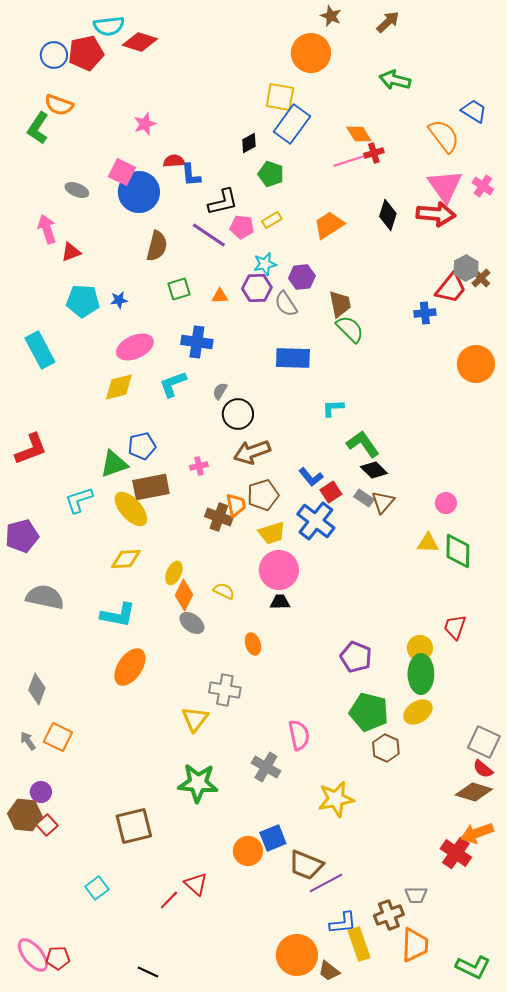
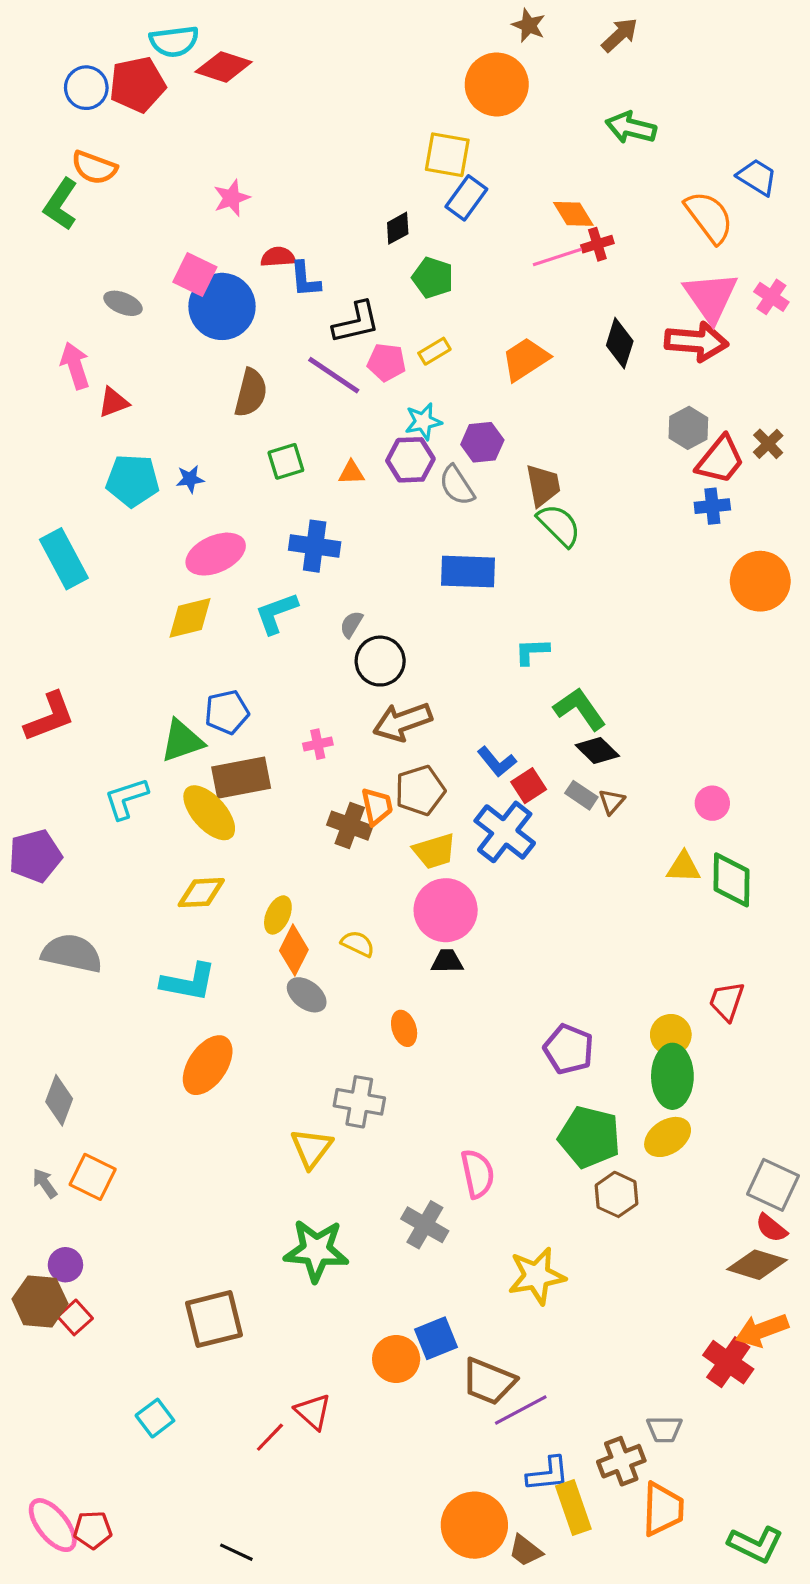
blue rectangle: (292, 124) -> (466, 198), size x0.7
gray hexagon: (466, 268) -> (688, 428), moved
blue cross: (425, 313) -> (712, 506), moved
brown triangle: (383, 502) -> (612, 802), size x0.7

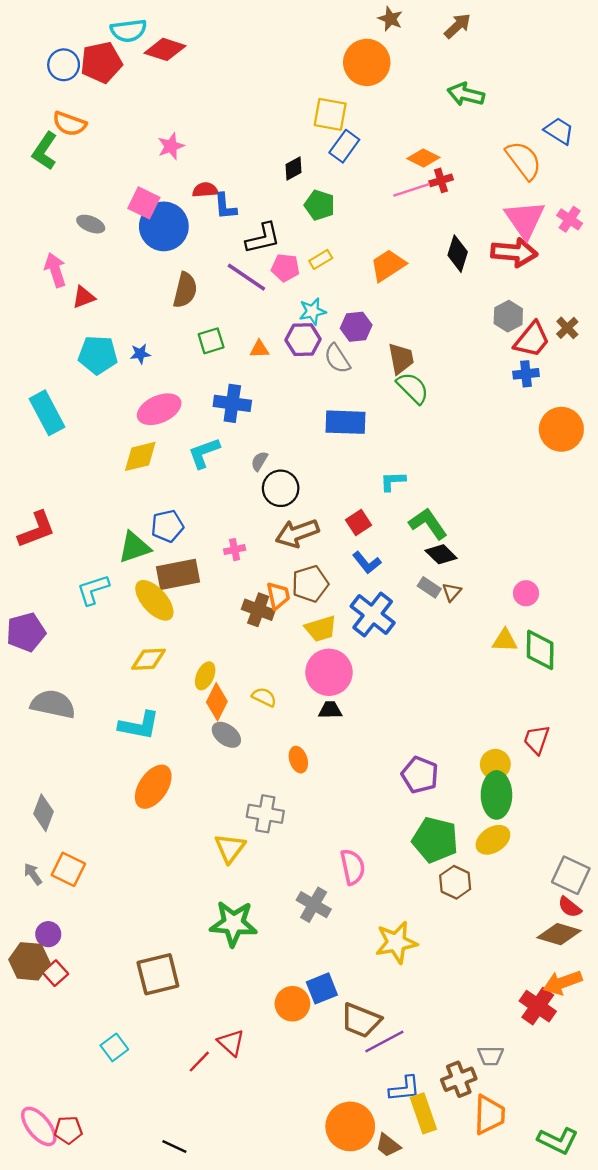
orange diamond: (573, 214) -> (423, 158), turned -32
red square: (529, 786) -> (358, 522), moved

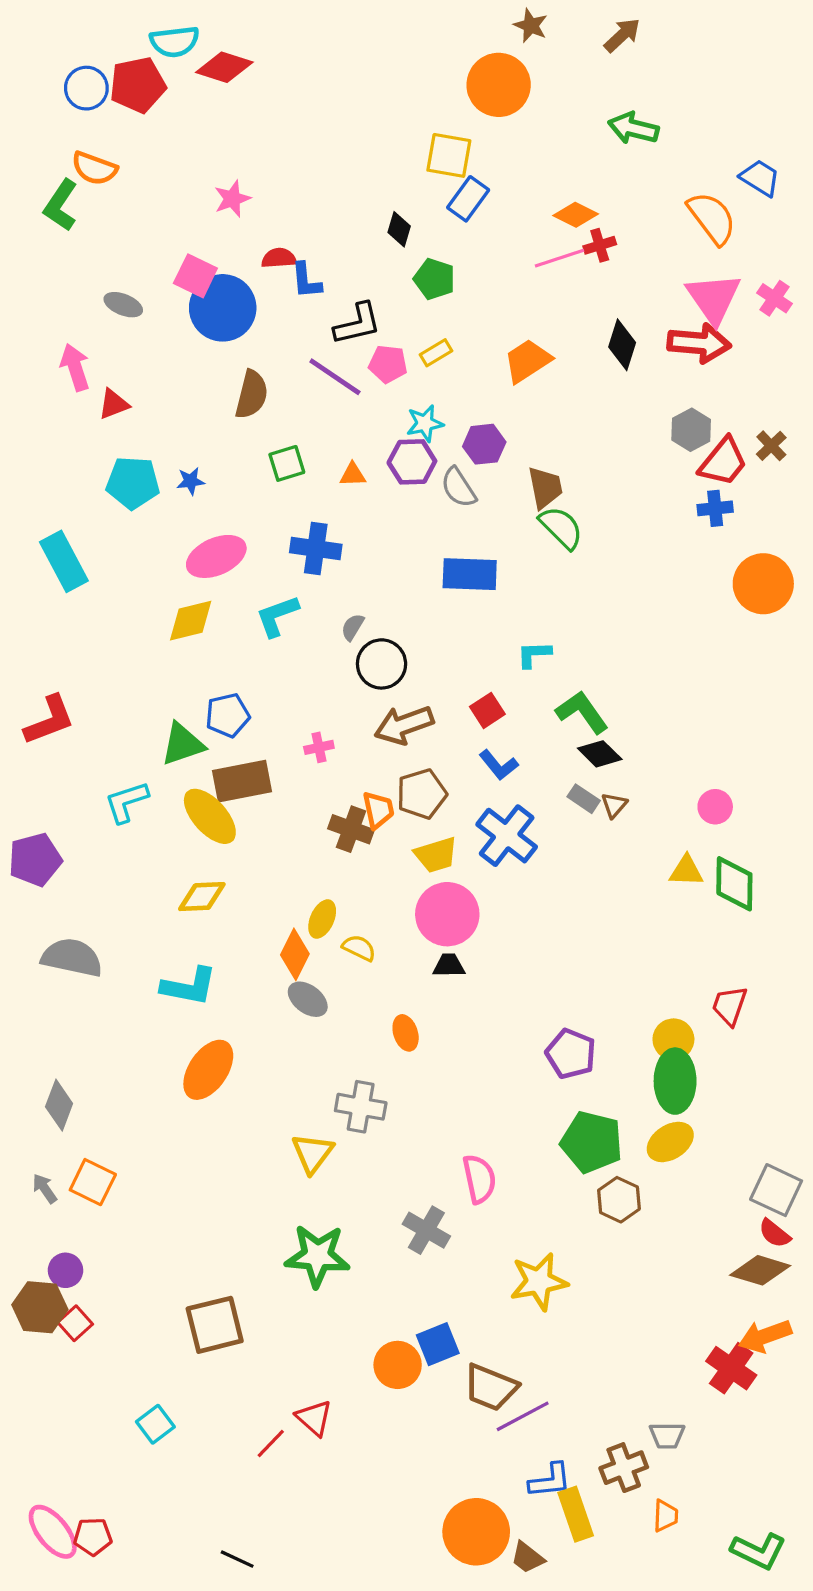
black diamond: (294, 169) -> (399, 229), turned -45
yellow ellipse: (205, 676) -> (322, 919), moved
orange trapezoid: (489, 1115) -> (665, 1516), size x0.6

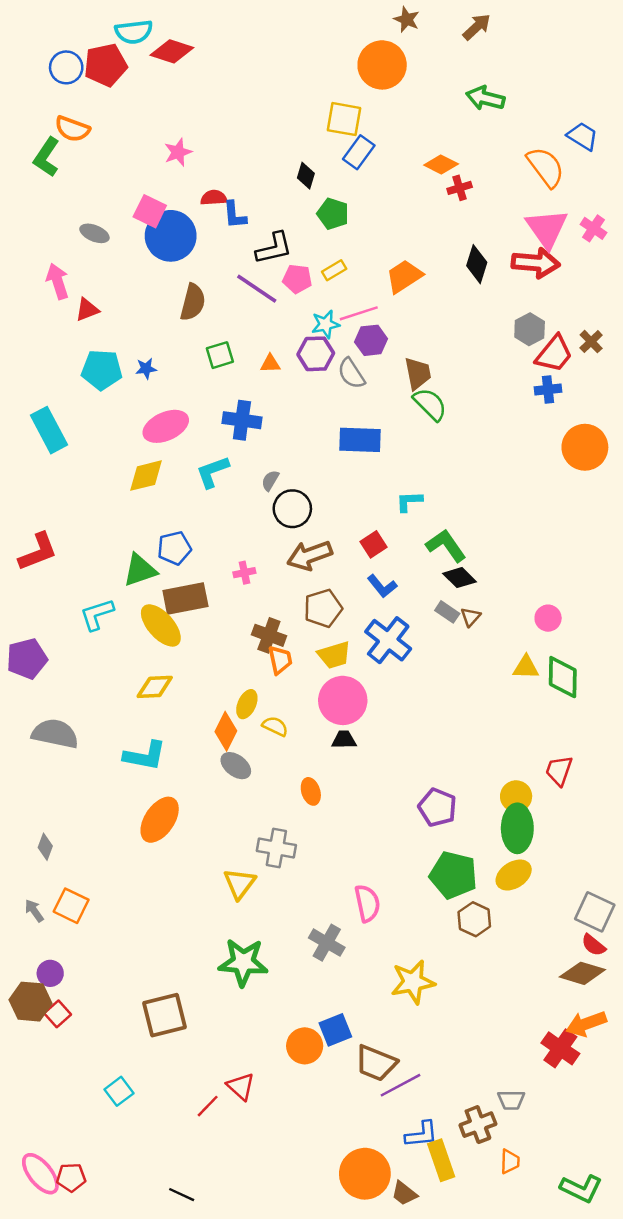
pink line: (560, 258) -> (359, 313), moved
orange trapezoid: (378, 810) -> (280, 660), moved
gray diamond: (59, 1105) -> (45, 847), size x0.7

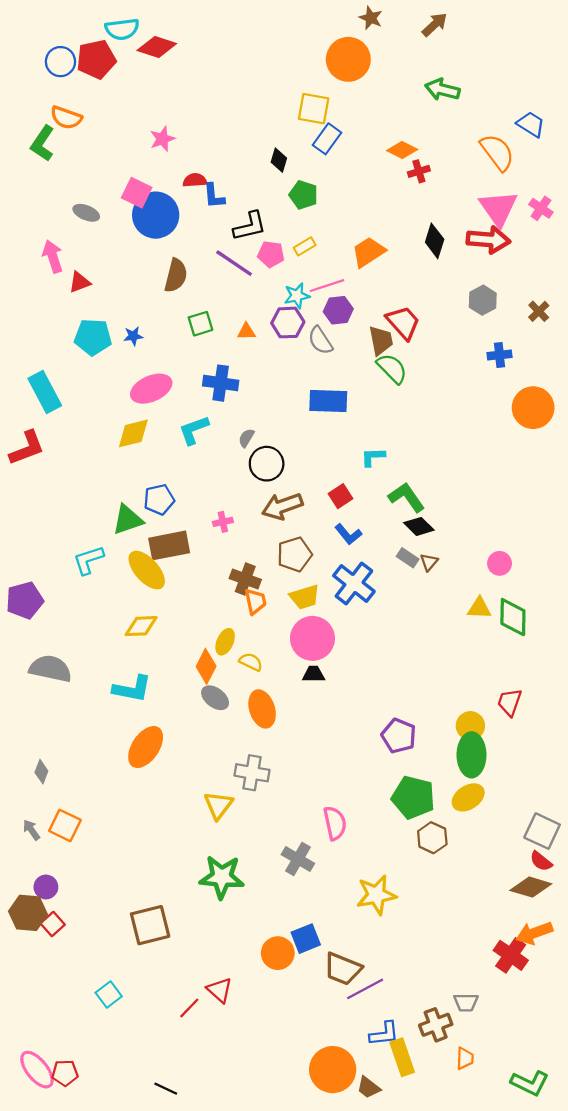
red trapezoid: (554, 354) -> (403, 323), moved, turned -81
red L-shape: (38, 552) -> (27, 448), moved
orange ellipse: (311, 791) -> (262, 709), moved, size x1.5

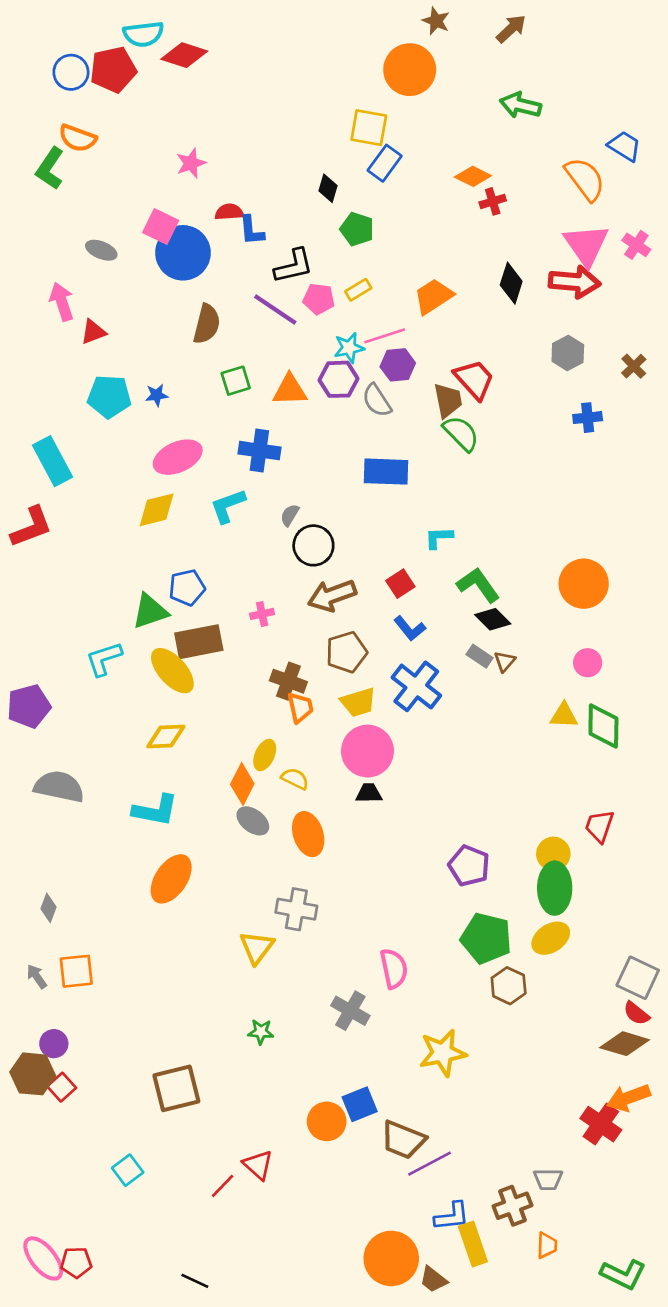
orange triangle: (246, 332) -> (290, 390), size x1.6
orange circle: (533, 408) -> (584, 584), moved
orange square: (65, 825) -> (76, 971), turned -32
green star: (222, 877) -> (261, 1032), size x0.5

